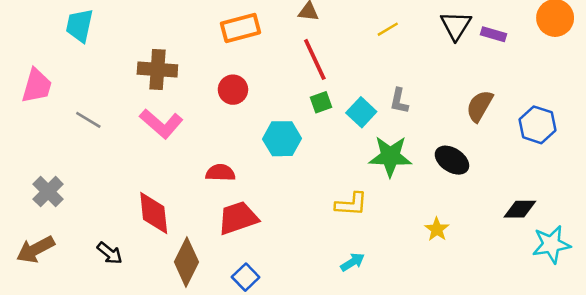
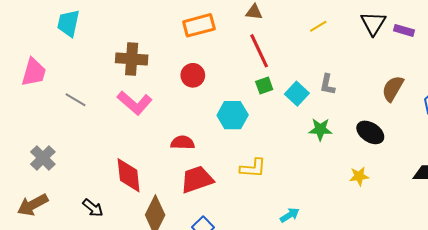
green star: (390, 156) -> (320, 129), size x0.7
yellow L-shape: (351, 204) -> (253, 168), moved
yellow star: (437, 229) -> (359, 176), moved, turned 30

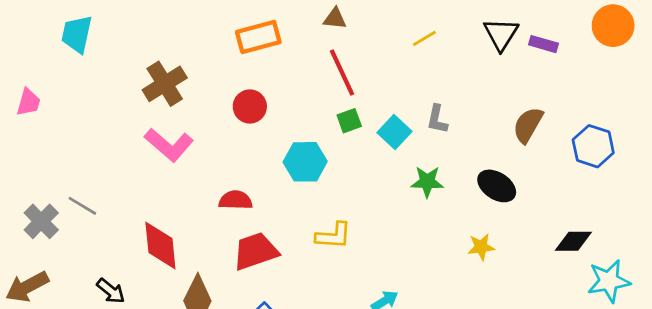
brown cross: (132, 59) -> (165, 84), turned -36
pink trapezoid: (34, 72) -> (28, 102), size x0.7
gray line: (75, 100) -> (82, 206), moved

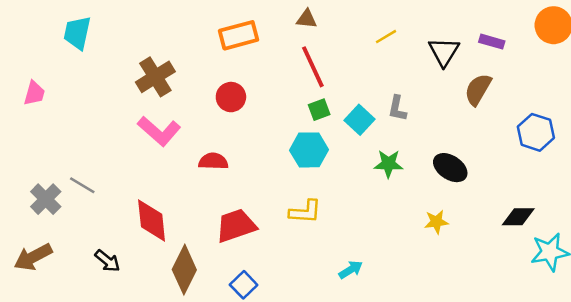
black triangle: (501, 34) -> (444, 52), moved
brown semicircle: (528, 125) -> (478, 89), moved
cyan hexagon: (305, 162) -> (309, 150), moved
red semicircle: (236, 200) -> (213, 161), moved

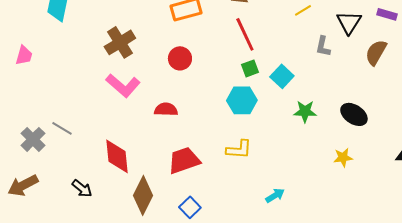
gray L-shape: (397, 108) -> (323, 46), moved

